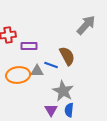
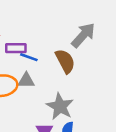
gray arrow: (86, 25) -> (83, 35), moved
blue line: (51, 65) -> (29, 57), moved

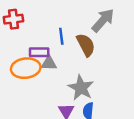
purple rectangle: (16, 48) -> (39, 52), moved
blue line: (29, 57) -> (61, 36), moved, turned 63

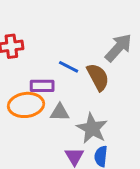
blue line: (61, 36) -> (69, 67), turned -56
gray triangle: (49, 63) -> (60, 112), moved

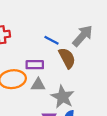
blue line: (69, 67) -> (51, 40), moved
purple rectangle: (42, 86) -> (35, 65), moved

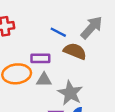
brown semicircle: (67, 58) -> (75, 51), turned -40

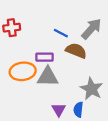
gray triangle: (44, 80) -> (48, 77), size x1.5
gray star: (70, 93) -> (91, 89), moved

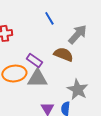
blue line: (61, 33) -> (49, 18), moved, turned 32
purple rectangle: (44, 57) -> (34, 60), turned 35

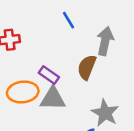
gray arrow: (78, 34) -> (105, 41), turned -30
brown semicircle: (64, 54) -> (87, 67), turned -90

